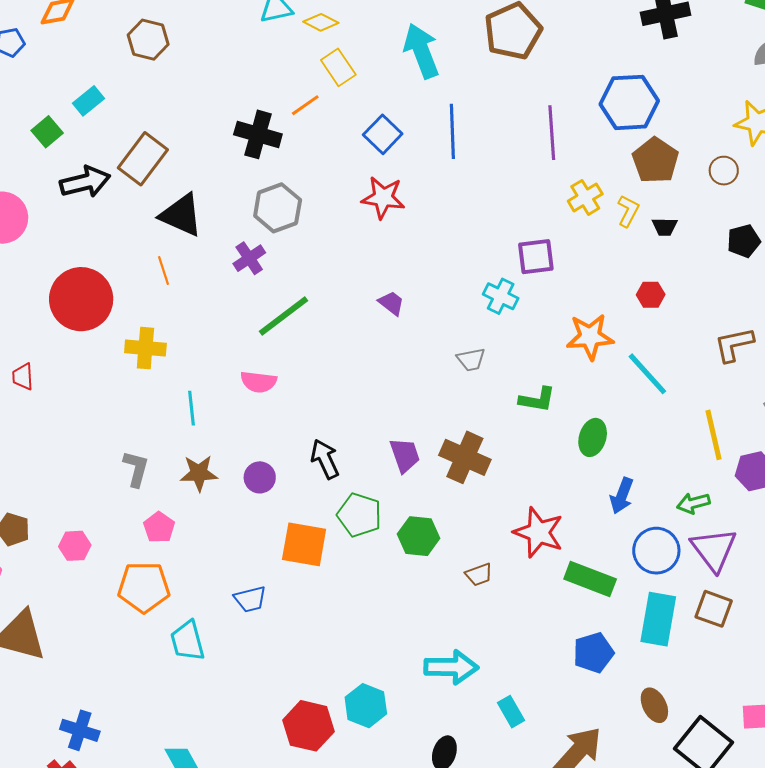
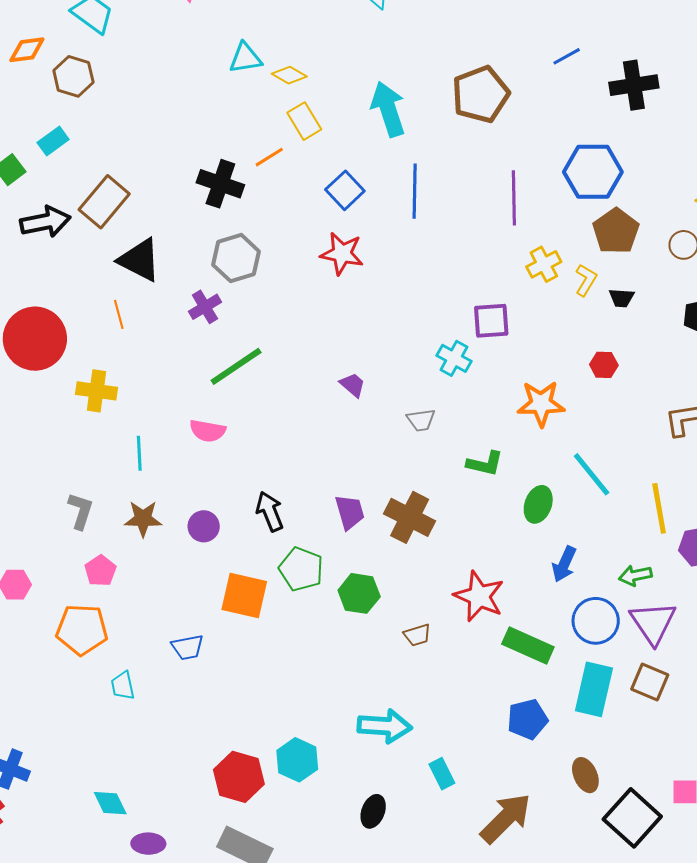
brown hexagon: (148, 40) -> (73, 76), moved
purple trapezoid: (391, 303) -> (353, 385), moved
cyan line: (647, 374) -> (592, 474), moved
cyan trapezoid: (188, 641) -> (123, 686), size x0.7

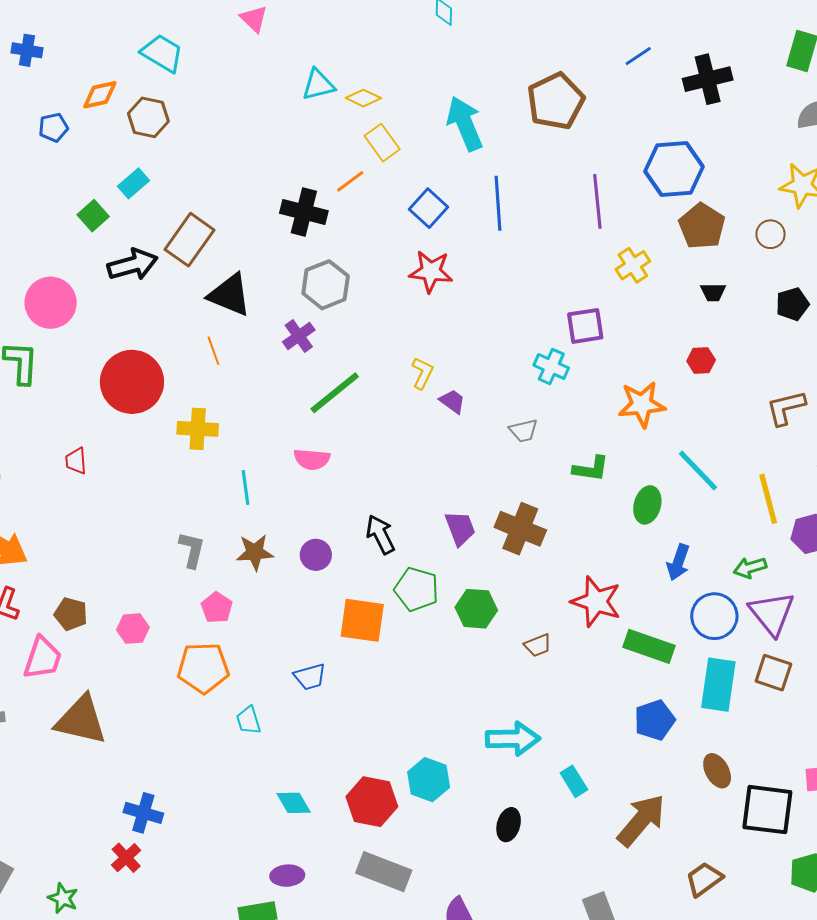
yellow L-shape: (586, 280) -> (422, 373), moved
cyan diamond: (110, 803) -> (294, 803), moved
black square: (632, 818) -> (767, 810), turned -30

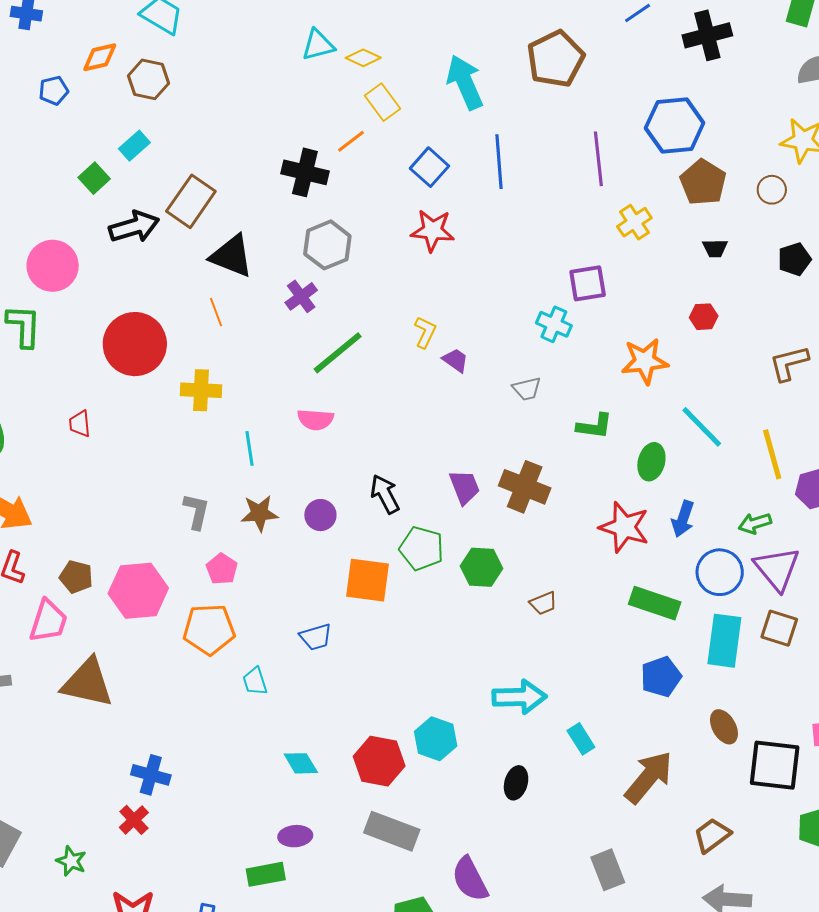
red star: (596, 601) -> (624, 527), moved
pink hexagon: (133, 629) -> (138, 591), size x1.8

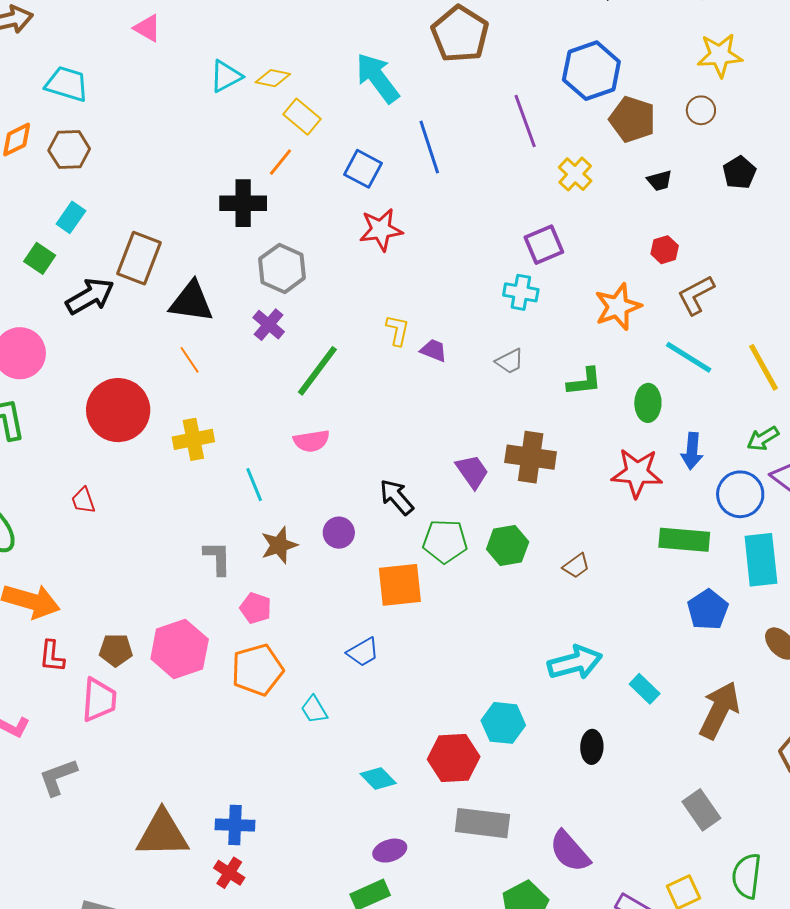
brown L-shape: (789, 363) -> (696, 295), moved
brown triangle: (87, 683) -> (162, 834), moved

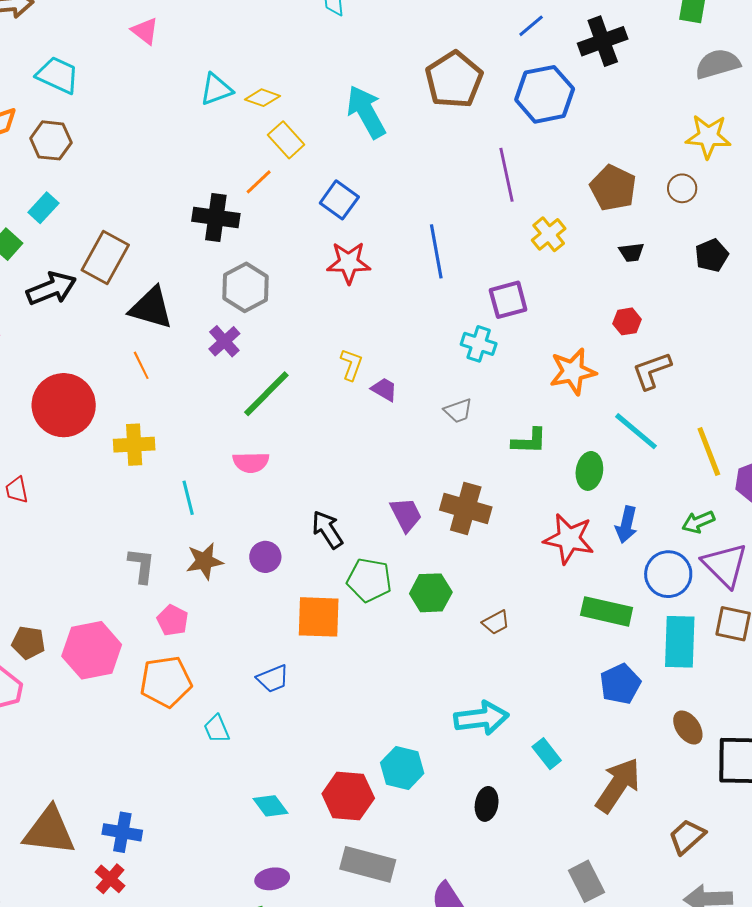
blue hexagon: (591, 71) -> (545, 94), moved
blue line: (429, 147) -> (436, 251), moved

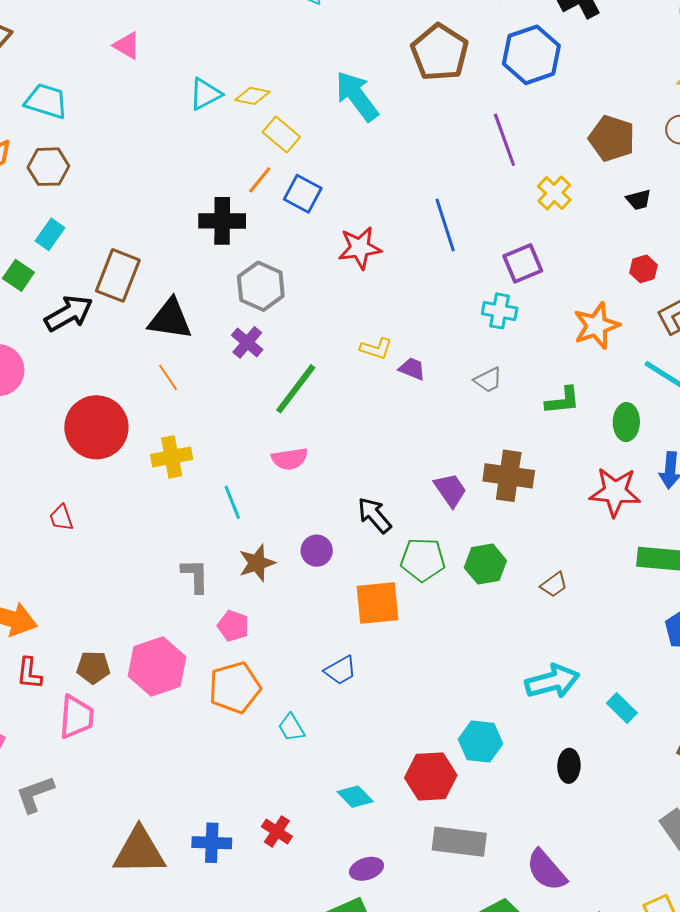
blue square: (339, 200) -> (303, 194), moved
yellow L-shape: (351, 365) -> (376, 349), turned 96
red cross: (110, 879) -> (277, 831), moved

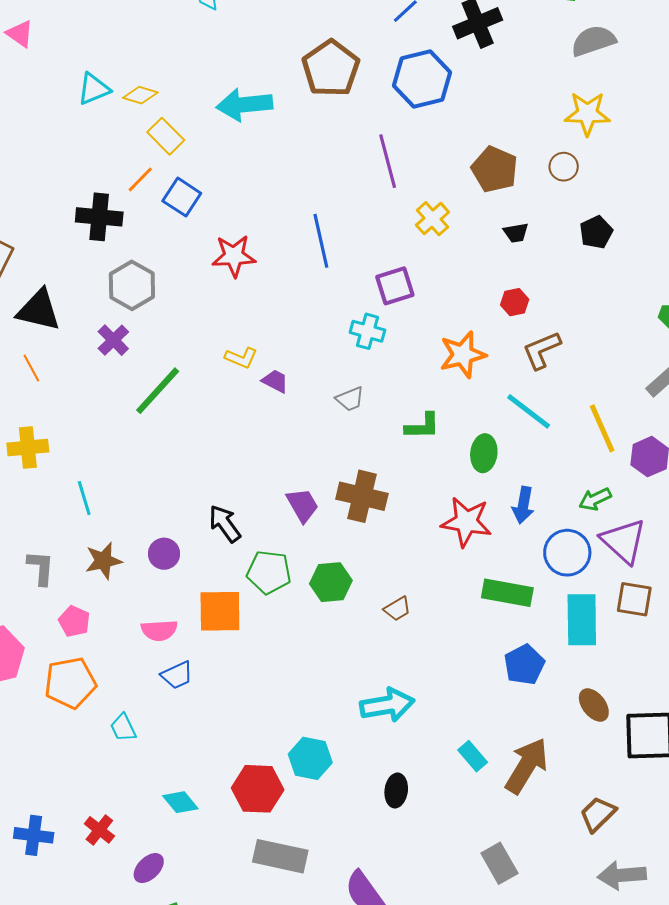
cyan arrow: (357, 96) -> (244, 105), turned -64
pink semicircle: (290, 459) -> (159, 630), moved
cyan rectangle: (622, 708) -> (473, 756), moved
purple ellipse: (367, 869) -> (149, 868), moved, turned -32

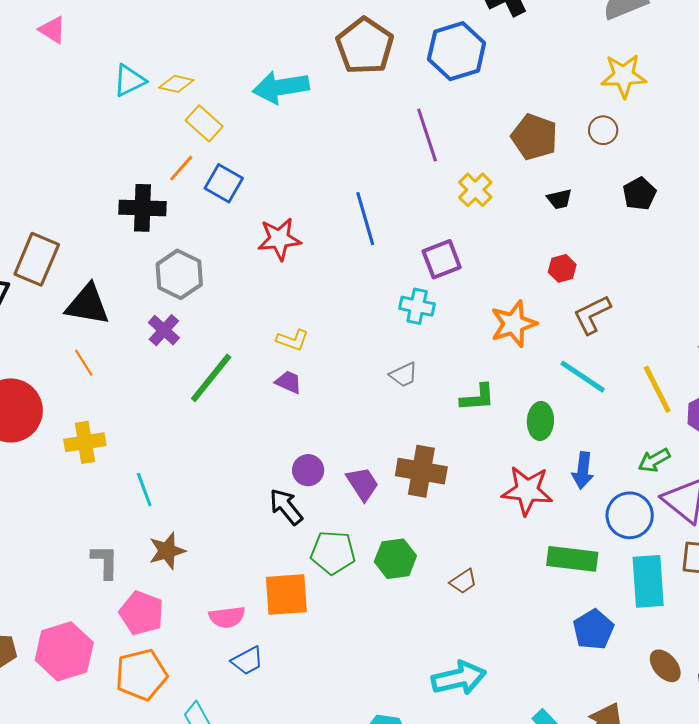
purple trapezoid: (275, 381) -> (288, 382), moved
purple circle: (164, 554) -> (308, 470), moved
pink pentagon: (74, 621) -> (142, 613), size x1.4

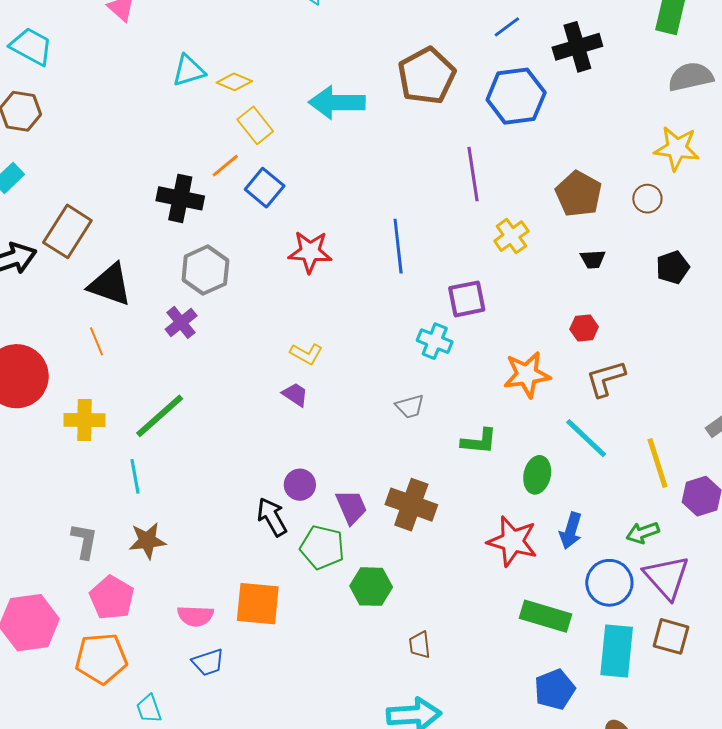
green line: (211, 378) -> (160, 416), moved
green pentagon: (333, 553) -> (322, 547), moved
brown trapezoid: (463, 581) -> (420, 645), moved, turned 108

